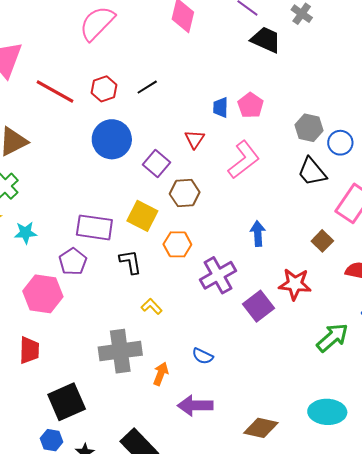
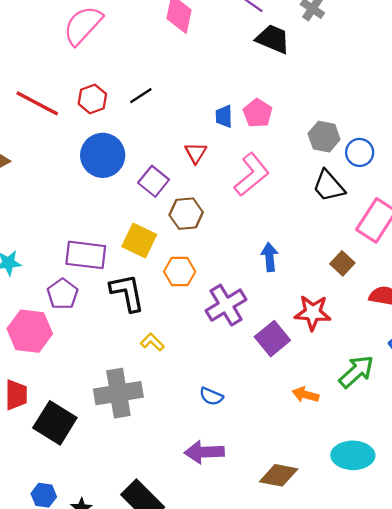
black L-shape: (130, 262) -> (127, 293), size x1.4
orange arrow: (161, 374) -> (305, 395), moved, turned -95
black square: (67, 402) -> (55, 423), moved, turned -33

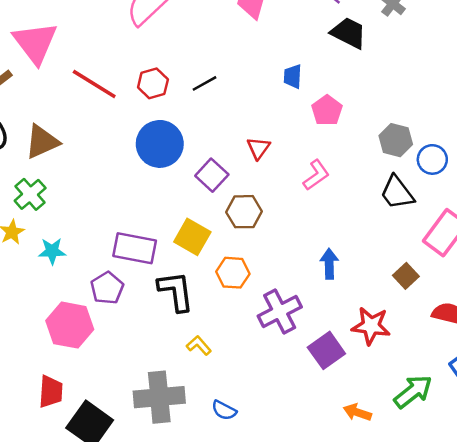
blue trapezoid: (224, 116) -> (293, 76), moved
pink L-shape: (252, 175) -> (316, 175), size x0.7
blue semicircle: (211, 396) -> (224, 410), moved

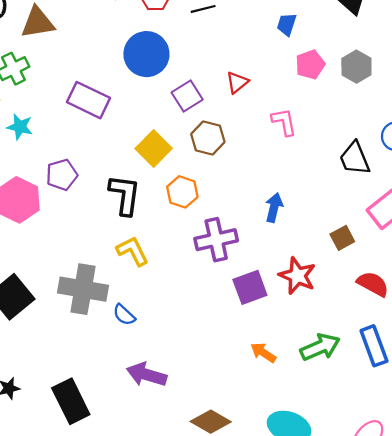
gray hexagon: (396, 140) -> (356, 67), moved
pink L-shape: (316, 175) -> (284, 122), turned -80
purple rectangle: (135, 248) -> (88, 100), moved
yellow L-shape: (199, 345) -> (133, 251), size x1.4
blue semicircle: (224, 410) -> (124, 315), moved

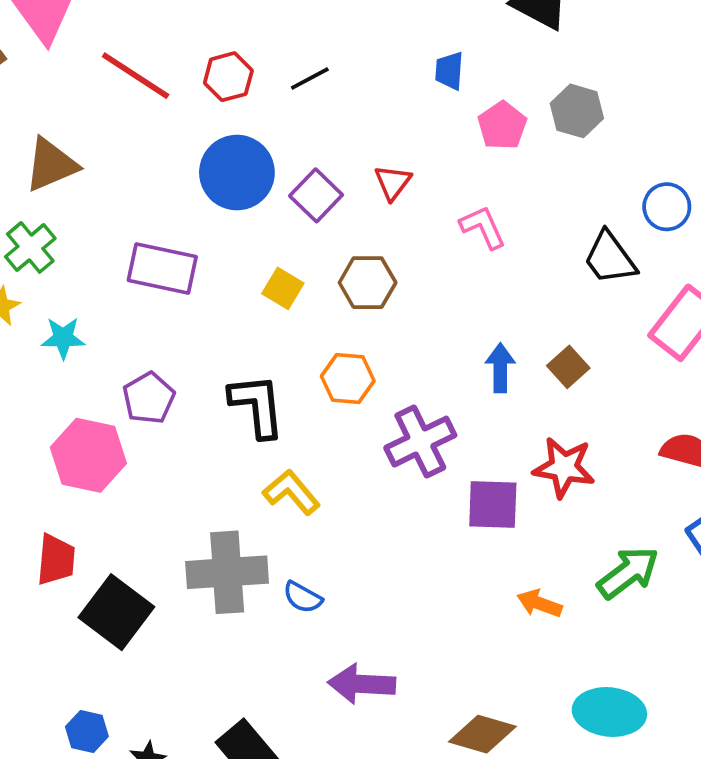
purple square: (187, 96) -> (316, 195), moved
yellow square: (154, 149) -> (283, 288), moved, size x0.7
brown square: (342, 238) -> (568, 367), moved
purple square: (250, 287) -> (493, 505), turned 36

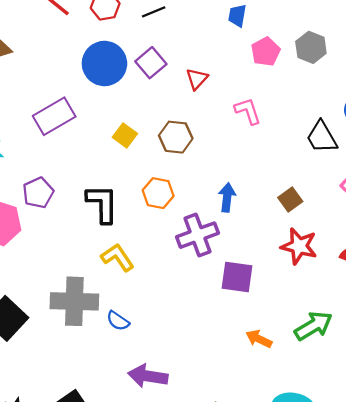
purple square: (316, 195) -> (151, 63), moved
purple rectangle: (162, 269) -> (54, 116), turned -48
blue arrow: (500, 368) -> (227, 197), moved
red star: (564, 467) -> (299, 246), moved

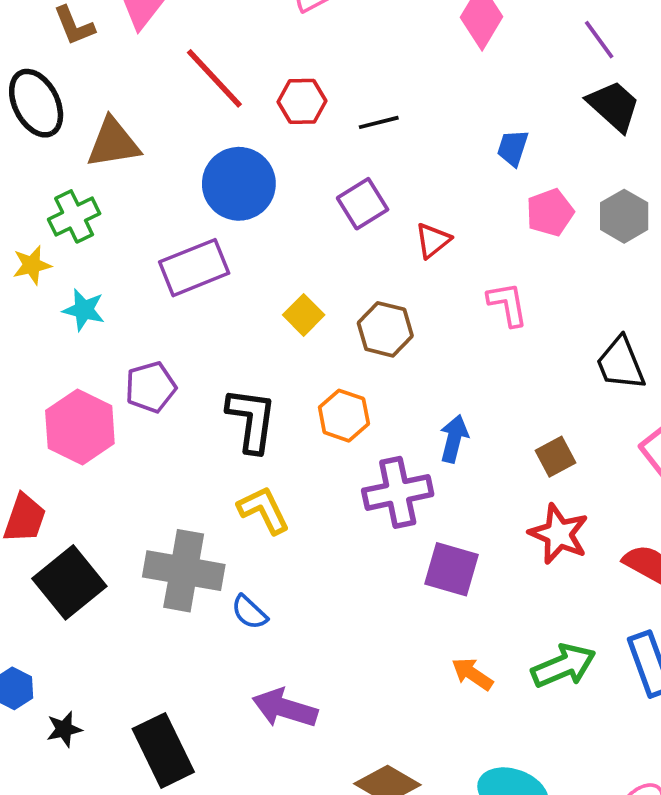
blue circle: (104, 63) -> (239, 184), moved

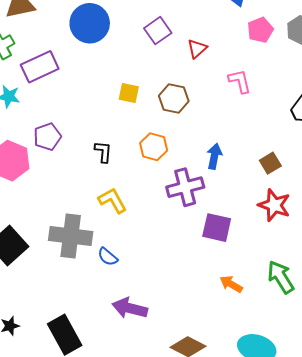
purple rectangle: (194, 268) -> (40, 67), moved
yellow square: (304, 315) -> (129, 93), turned -30
black L-shape: (251, 420) -> (103, 152), size x0.6
green arrow: (564, 666) -> (281, 277), turned -96

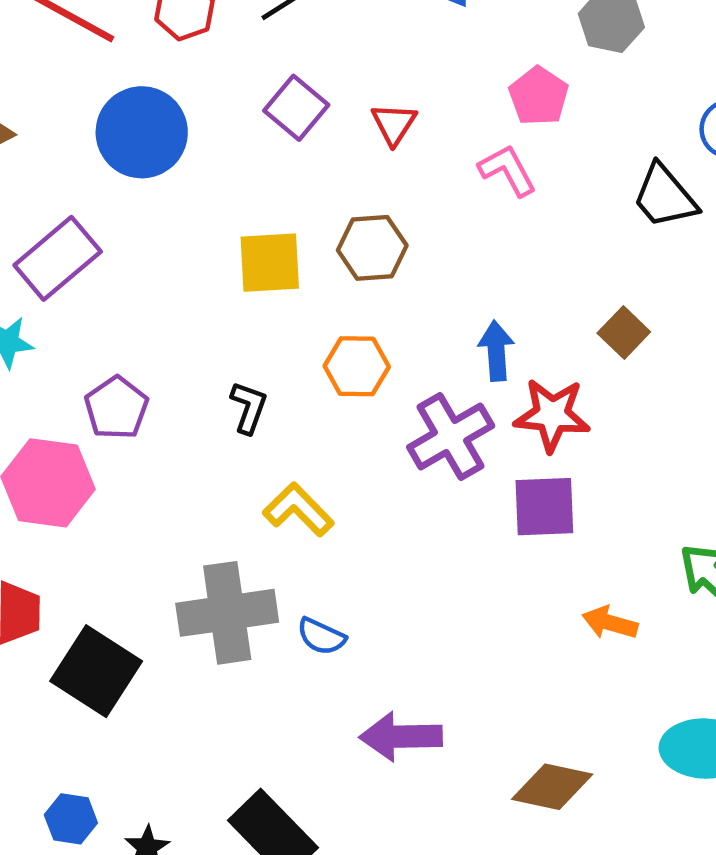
pink pentagon: (260, 30) -> (539, 96), moved
yellow square: (129, 93) -> (270, 263), size x1.4
black L-shape: (103, 152) -> (249, 407), turned 30
red star: (274, 205) -> (552, 415), moved

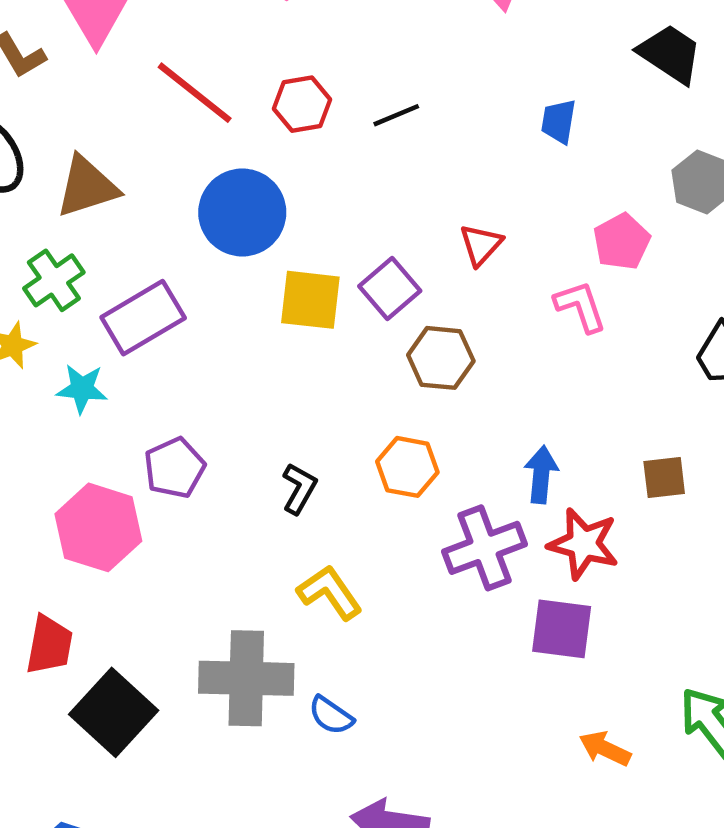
purple square: (296, 108) -> (390, 289), moved
yellow square: (270, 263) -> (310, 300), moved
brown square: (624, 332) -> (664, 478), turned 30

